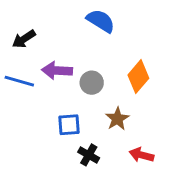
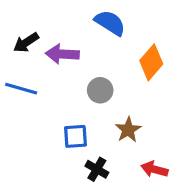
purple arrow: (57, 71) -> (62, 54), moved
orange diamond: (138, 77) -> (151, 62), moved

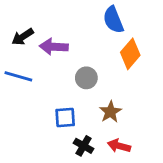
blue semicircle: (110, 23) -> (113, 20), moved, turned -144
red arrow: (154, 169) -> (119, 146), moved

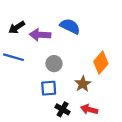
blue semicircle: (113, 20) -> (70, 26), moved, turned 138
orange diamond: (130, 54) -> (101, 63), moved
gray circle: (86, 78) -> (54, 64), moved

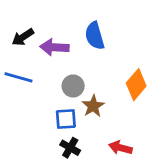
blue semicircle: (70, 26) -> (95, 36), turned -132
brown star: (83, 84) -> (93, 106), moved
black cross: (63, 109) -> (70, 148), moved

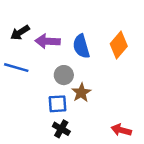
blue semicircle: (95, 36) -> (81, 46), moved
orange diamond: (136, 85) -> (119, 45), moved
red arrow: (120, 148) -> (121, 130), moved

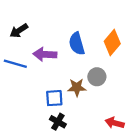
purple arrow: (48, 41) -> (45, 54), moved
gray circle: (64, 75) -> (97, 77), moved
brown star: (81, 93) -> (77, 87), turned 30

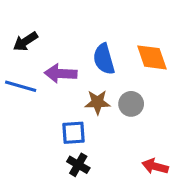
orange diamond: (112, 42) -> (152, 57), turned -60
brown star: (77, 87) -> (97, 102), moved

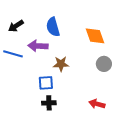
blue semicircle: (104, 59) -> (53, 27), moved
gray circle: (131, 104) -> (104, 64), moved
black cross: (78, 165) -> (49, 103), turned -32

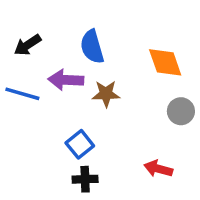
brown star: (61, 64) -> (106, 94), moved
blue square: (46, 83) -> (80, 144), turned -35
red arrow: (97, 104) -> (158, 169), moved

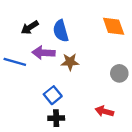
black arrow: (28, 45) -> (30, 27), moved
orange diamond: (165, 62) -> (114, 26), moved

